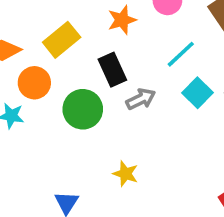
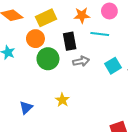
cyan line: (181, 54) -> (100, 34), moved, turned 36
orange circle: (34, 83) -> (35, 39), moved

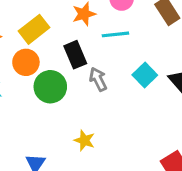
gray arrow: (81, 61) -> (98, 79), turned -91

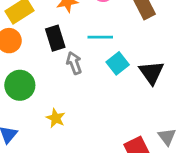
cyan line: (115, 34) -> (100, 37), moved
green circle: (50, 87) -> (20, 85), moved

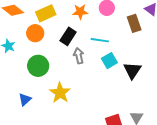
black rectangle: (55, 38) -> (68, 36), turned 42
yellow star: (56, 118) -> (60, 93), size x1.5

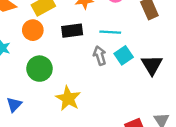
black rectangle: (68, 36) -> (72, 31), turned 54
gray arrow: (79, 56) -> (100, 56), moved
blue triangle: (25, 99) -> (14, 105), moved

